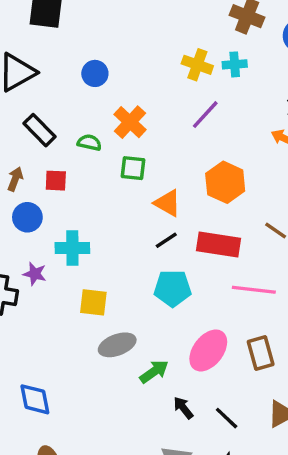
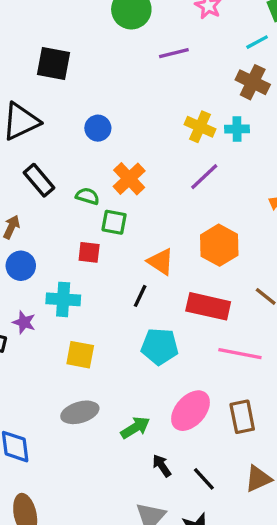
green square: (133, 168) -> (114, 222), moved
red square: (56, 181) -> (89, 252), moved
black line: (166, 240) -> (140, 296), moved, turned -35
gray ellipse: (117, 345) -> (80, 412), moved

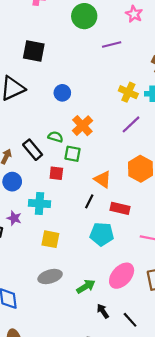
black rectangle: (39, 180) -> (33, 150), moved
red rectangle: (208, 306) -> (120, 208), moved, size x0.7

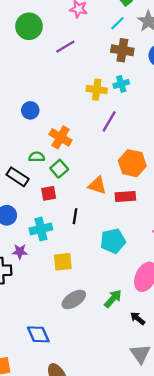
green square: (73, 154) -> (59, 169), turned -35
black line: (89, 201) -> (75, 216), moved
red rectangle: (120, 208) -> (125, 196), moved

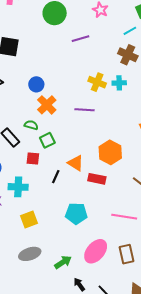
purple line: (109, 121) -> (85, 110), moved, turned 48
orange cross: (61, 137) -> (47, 105), moved
black line: (75, 216) -> (56, 177), moved
yellow square: (63, 262) -> (29, 220), turned -30

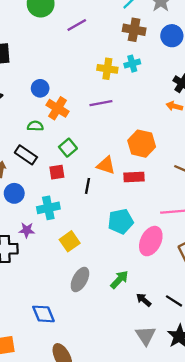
green semicircle: (31, 125) -> (35, 126), moved
pink ellipse: (96, 251) -> (151, 241), moved
gray ellipse: (30, 254) -> (80, 280), turned -30

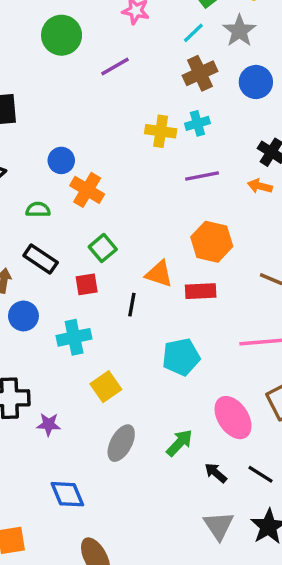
brown cross: (134, 30) -> (200, 73), turned -35
purple line: (101, 103) -> (202, 176), moved
green semicircle: (35, 126) -> (38, 210), moved
purple star: (27, 230) -> (49, 424), moved
pink ellipse: (151, 241) -> (233, 418), moved, turned -60

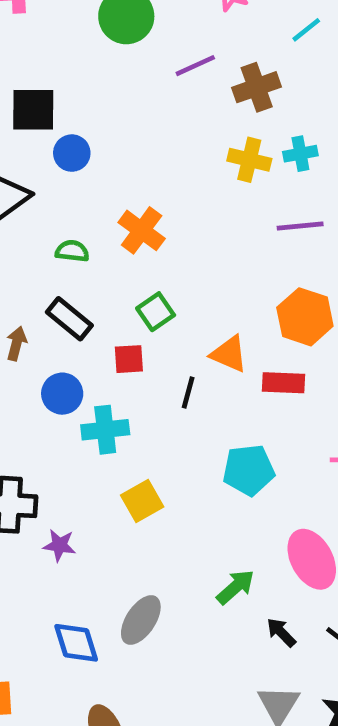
brown cross: (200, 73) -> (257, 87), moved
blue circle: (61, 160) -> (72, 153), moved
blue circle: (23, 316) -> (62, 394), moved
gray ellipse: (121, 443) -> (141, 620), moved

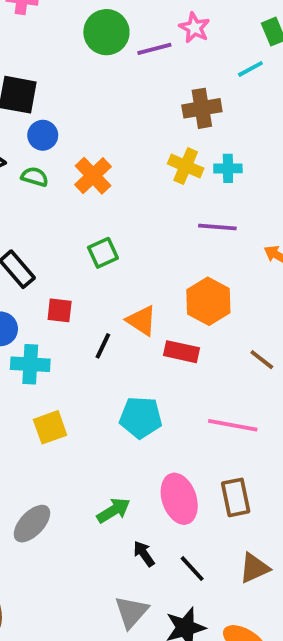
purple line: (195, 66) -> (154, 49), moved
orange cross: (142, 230) -> (93, 176), moved
green semicircle: (72, 251) -> (35, 177), moved
green square: (156, 312) -> (103, 253), moved

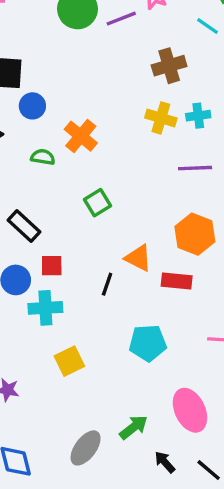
cyan line: (250, 69) -> (207, 26), turned 70
green semicircle: (35, 177) -> (43, 157), moved
red square: (60, 310) -> (52, 266), moved
gray ellipse: (32, 524) -> (86, 448), moved

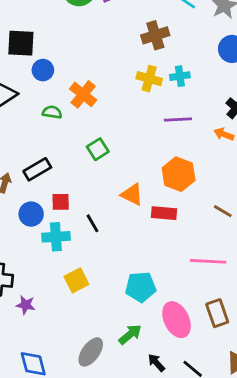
black rectangle: (24, 226) -> (37, 169), turned -72
black line: (107, 284) -> (93, 223), moved, turned -48
cyan pentagon: (148, 343) -> (141, 287), moved

